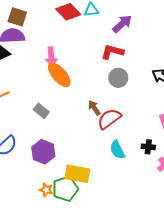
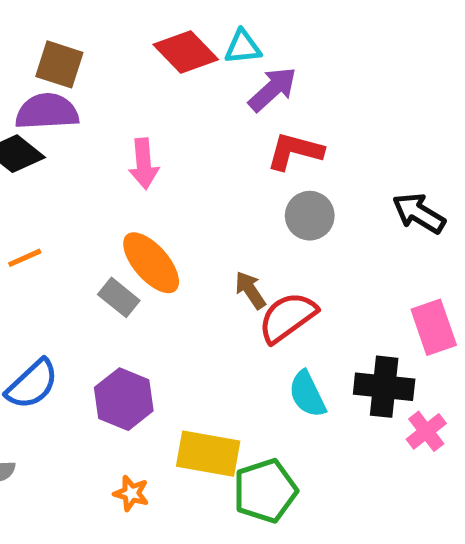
purple arrow: (122, 24) -> (273, 89), moved
orange ellipse: (59, 75) -> (151, 263), moved
black cross: (148, 147) -> (384, 387), size x1.6
green pentagon: (65, 189) -> (265, 491), moved

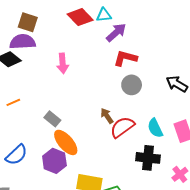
orange ellipse: (151, 263) -> (66, 142), moved
black cross: (384, 387) -> (148, 158), moved
cyan semicircle: (307, 394) -> (155, 128), moved

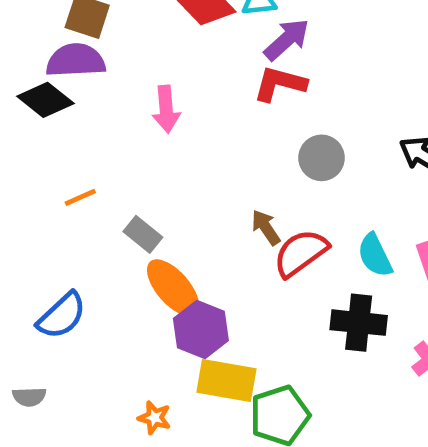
red L-shape: (125, 58) -> (280, 84), moved
orange line: (13, 102) -> (80, 197), moved
purple hexagon: (54, 161) -> (201, 330), moved

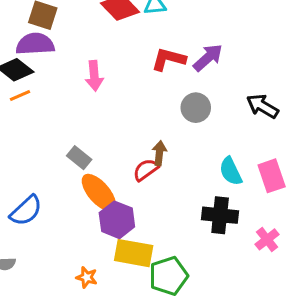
purple arrow: (287, 40) -> (208, 58), moved
orange line: (80, 197) -> (20, 96), moved
brown arrow: (266, 227) -> (159, 153), turned 40
red semicircle: (301, 253) -> (146, 170), moved, size x0.7

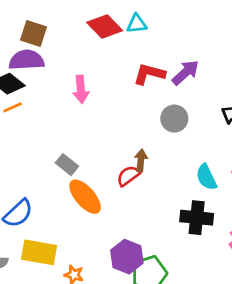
purple hexagon: (117, 220) -> (127, 257), moved
yellow rectangle: (134, 253) -> (39, 252), moved

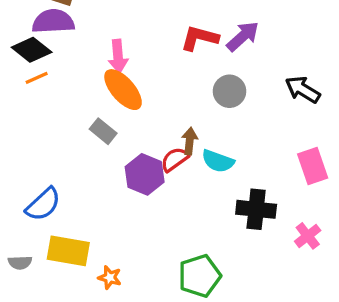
gray rectangle: (67, 165) -> (103, 131), moved
cyan semicircle: (206, 177) -> (218, 161), moved, turned -44
orange ellipse: (85, 197) -> (123, 90), moved
purple hexagon: (127, 257) -> (145, 174), moved

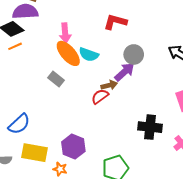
purple arrow: (243, 36) -> (124, 72), moved
brown arrow: (190, 141) -> (109, 85), turned 70
cyan semicircle: (218, 161) -> (89, 54), moved
purple hexagon: (145, 174) -> (73, 147), moved

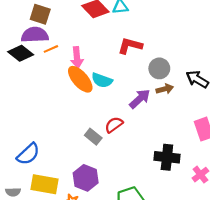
orange line: (15, 46) -> (51, 49), moved
gray circle: (134, 54) -> (159, 68), moved
gray rectangle: (56, 79) -> (93, 137), moved
brown arrow: (109, 85) -> (165, 89), moved

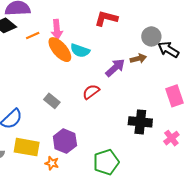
orange line: (51, 49) -> (33, 35), moved
gray circle: (159, 68) -> (151, 36), moved
gray rectangle: (93, 137) -> (52, 101), moved

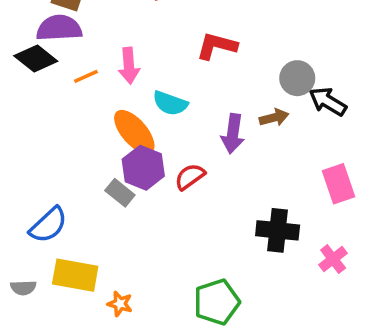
orange ellipse: (60, 50) -> (134, 132), moved
purple arrow: (115, 68) -> (233, 134), turned 140
purple hexagon: (65, 141) -> (143, 168), moved

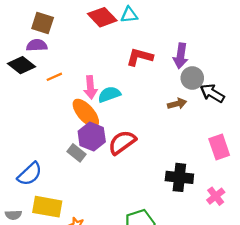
purple semicircle: (59, 28) -> (37, 45), size x0.7
pink arrow: (129, 66) -> (91, 87), moved
cyan semicircle: (170, 103) -> (109, 94), turned 140
purple arrow: (233, 134) -> (181, 56), moved
red semicircle: (190, 177) -> (122, 142), size x1.4

